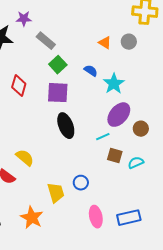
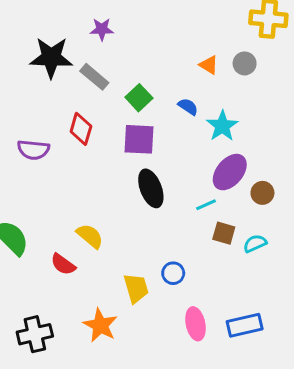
purple star: (24, 19) -> (102, 29), moved
gray rectangle: (46, 41) -> (94, 77), moved

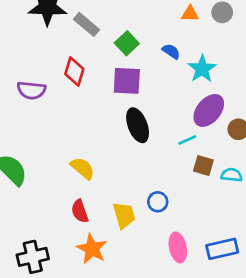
orange triangle: (209, 65) -> (190, 14), turned -30
cyan semicircle: (255, 243) -> (232, 175), turned 30
red semicircle: (63, 264) -> (80, 211), moved, turned 35

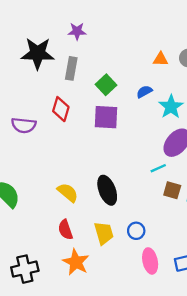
gray rectangle: (86, 24) -> (71, 68), turned 60
blue semicircle: (171, 51) -> (144, 92), turned -63
black ellipse: (138, 125) -> (107, 190), moved
blue circle: (158, 202) -> (136, 231), moved

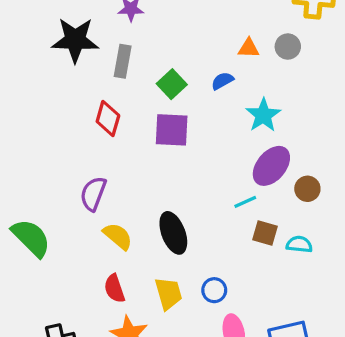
blue semicircle: (144, 92) -> (222, 81), moved
purple semicircle: (24, 125) -> (93, 194), moved, turned 105

